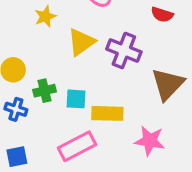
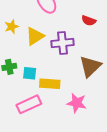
yellow star: (45, 16) -> (12, 27), moved
purple cross: (124, 50) -> (62, 43), turned -30

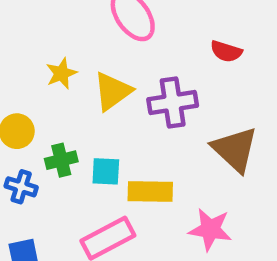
brown triangle: (90, 66) -> (235, 149), turned -30

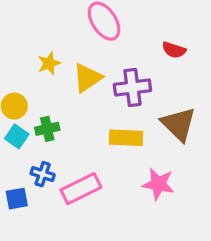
cyan square: (106, 171) -> (17, 136), moved, turned 30
blue cross: (21, 187) -> (43, 174), moved
yellow rectangle: (150, 191) -> (126, 138), moved

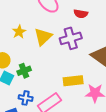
red semicircle: (174, 50) -> (81, 14), moved
yellow rectangle: (126, 138) -> (73, 81), moved

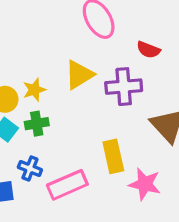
yellow star: (19, 32) -> (34, 90), moved
yellow rectangle: (73, 81) -> (113, 156), turned 72

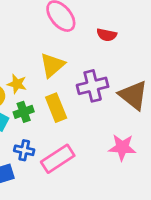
purple cross: (124, 87) -> (93, 86), moved
yellow star: (34, 90) -> (17, 84), turned -30
yellow rectangle: (113, 156) -> (56, 108), moved

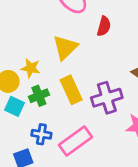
red semicircle: (107, 35) -> (104, 26), moved, turned -84
purple cross: (93, 86) -> (107, 98), moved

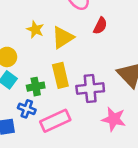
yellow star: (31, 68) -> (35, 29), moved
green cross: (39, 96) -> (36, 87), moved

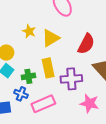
red semicircle: (100, 26) -> (86, 44), moved, size x1.5

